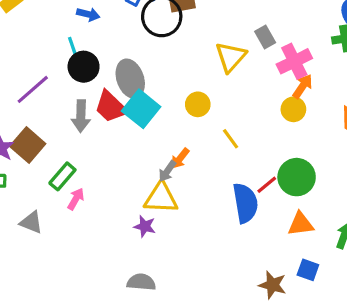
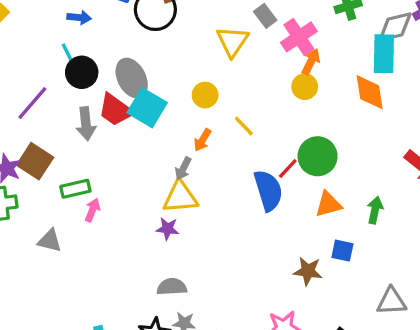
orange arrow: (180, 158) -> (203, 140), moved
green rectangle: (62, 176) -> (75, 189), turned 44

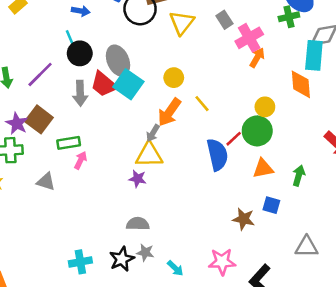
yellow triangle: (232, 41) -> (182, 23), moved
yellow circle: (305, 87) -> (265, 107), moved
orange arrow: (203, 140) -> (169, 112), size x1.6

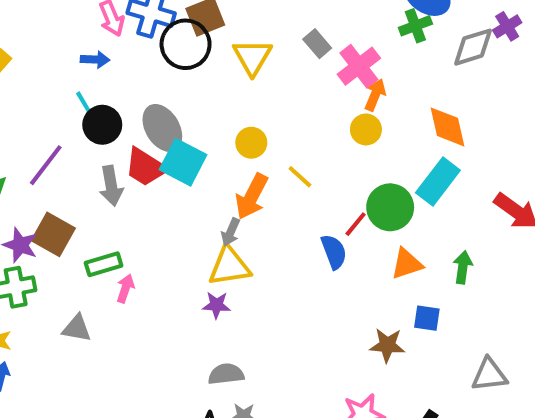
cyan rectangle: (314, 55) -> (438, 182), moved, turned 40
yellow circle: (265, 107) -> (366, 129), moved
blue semicircle: (217, 155) -> (334, 252), size x0.7

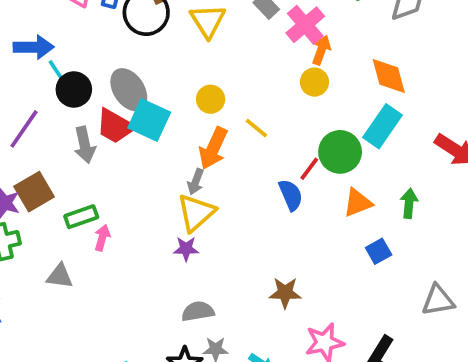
blue arrow: (95, 60) -> (34, 47), moved, size x1.5
brown square: (53, 234) -> (34, 192), turned 33
yellow triangle: (229, 266) -> (196, 213), turned -30
blue square: (427, 318) -> (379, 251), turned -35
brown star: (387, 345) -> (285, 293), moved

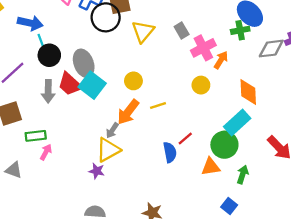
orange arrow: (321, 50) -> (221, 60), moved
yellow line: (256, 128) -> (158, 106), turned -70
green circle: (340, 152) -> (224, 145), moved
blue square: (379, 251) -> (229, 206), moved, turned -35

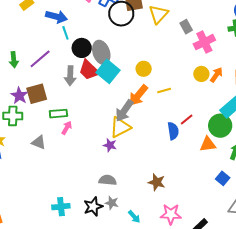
yellow triangle: (143, 31) -> (158, 14), moved
black circle: (49, 55) -> (82, 48), moved
orange arrow: (221, 60) -> (216, 75), moved
gray arrow: (112, 130) -> (124, 111), size x1.6

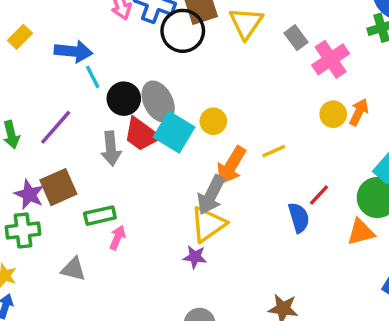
yellow circle: (144, 69) -> (213, 121), moved

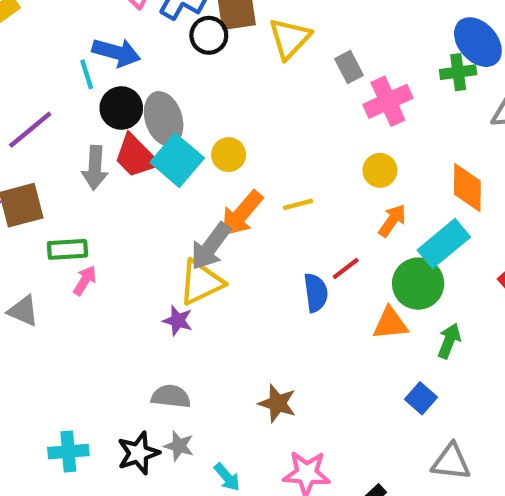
black circle: (183, 31) -> (209, 35), size x0.7
blue arrow: (73, 51) -> (116, 52), moved
orange arrow: (359, 112) -> (392, 220), moved

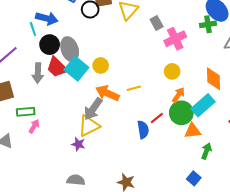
orange arrow: (242, 214) -> (107, 93), turned 75
green circle: (418, 284) -> (181, 113), moved
orange triangle: (390, 323) -> (192, 131), moved

